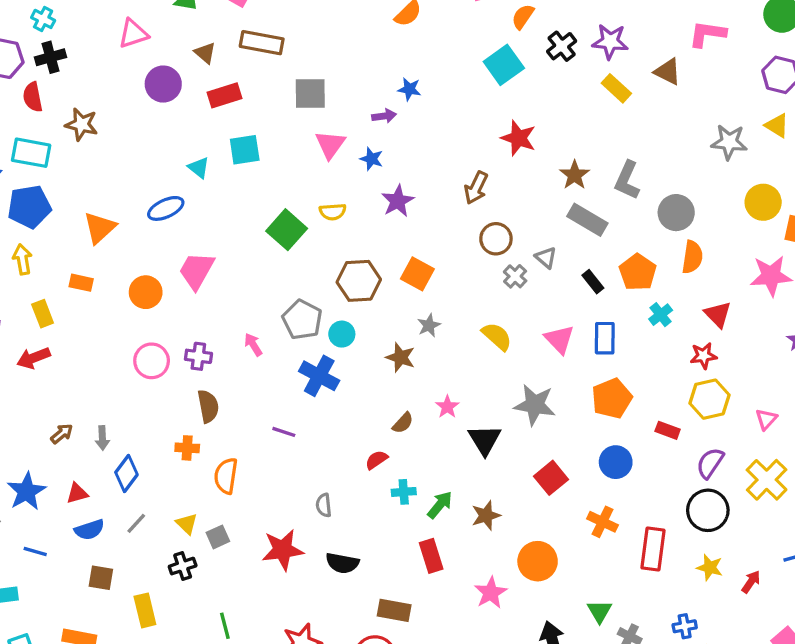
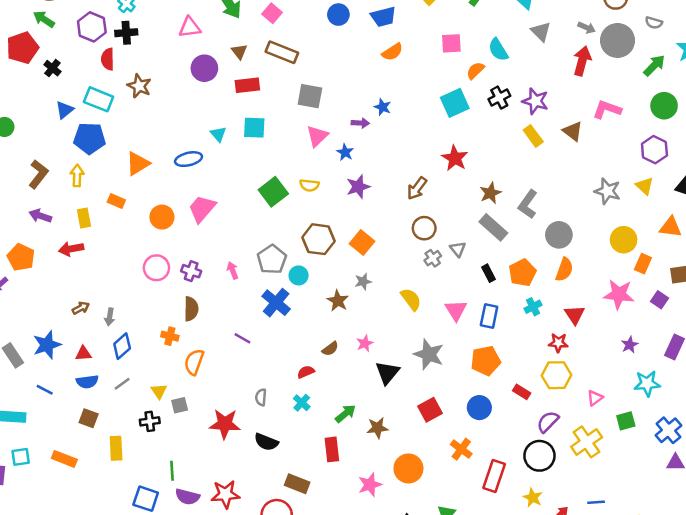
cyan cross: (404, 492) -> (302, 403), moved, turned 35

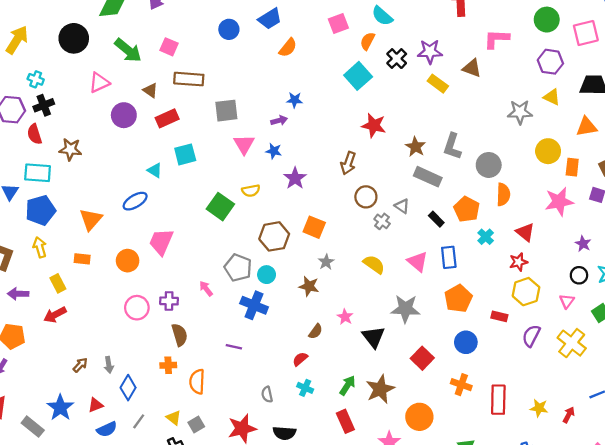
brown star: (377, 428) -> (380, 389), size x1.4
black circle: (539, 456) -> (579, 275), moved, size x0.6

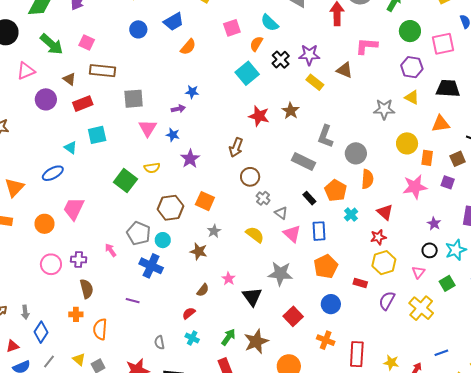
brown star: (415, 147) -> (291, 111), moved
gray triangle: (402, 206) -> (281, 213), moved

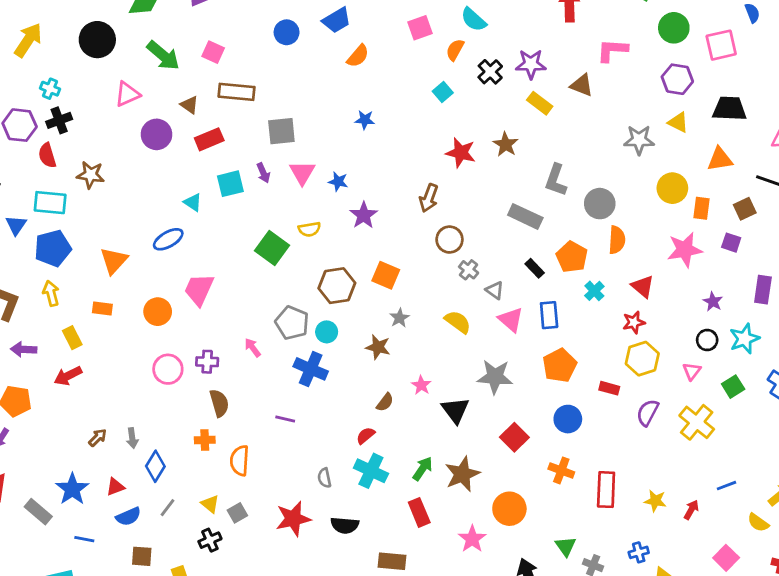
cyan square: (247, 73) -> (443, 92), size x0.6
purple arrow: (178, 109) -> (263, 173), moved, turned 80
cyan cross: (192, 338) -> (371, 471), size x1.6

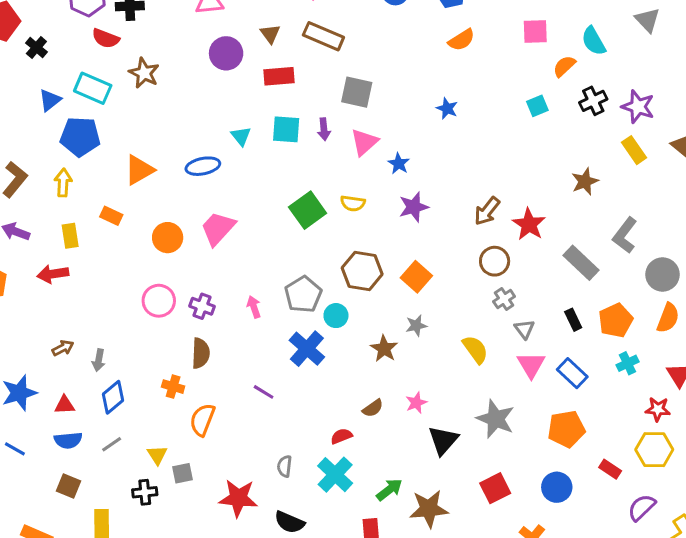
red star: (461, 153) -> (529, 224), moved
red semicircle: (47, 155) -> (106, 38), turned -70
blue rectangle: (549, 315) -> (572, 373), turned -60

